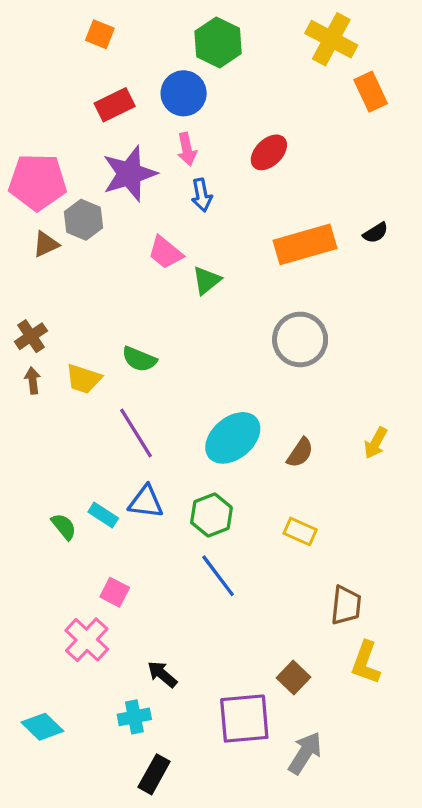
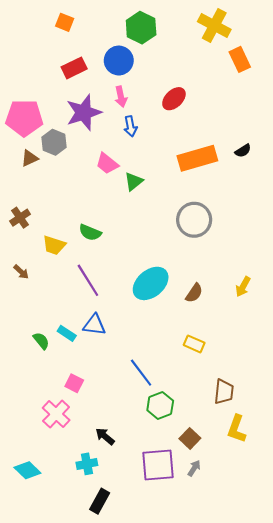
brown arrow: (33, 380) -> (21, 272), moved, turned 140
green hexagon: (211, 515) -> (160, 406), moved
gray arrow: (305, 753) -> (194, 468), moved, size x0.6

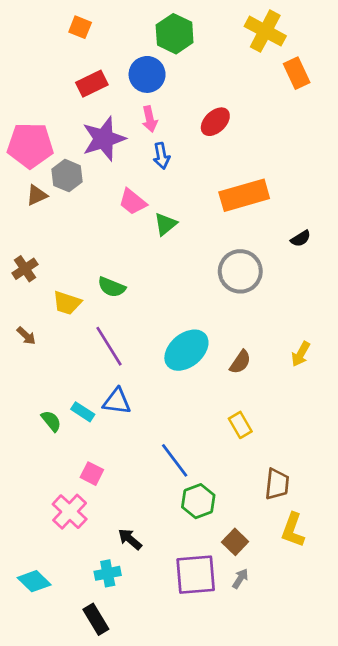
black semicircle: (243, 151) -> (301, 239), moved
yellow rectangle: (194, 344) -> (240, 425), turned 36
black rectangle: (100, 501) -> (96, 619), moved, turned -60

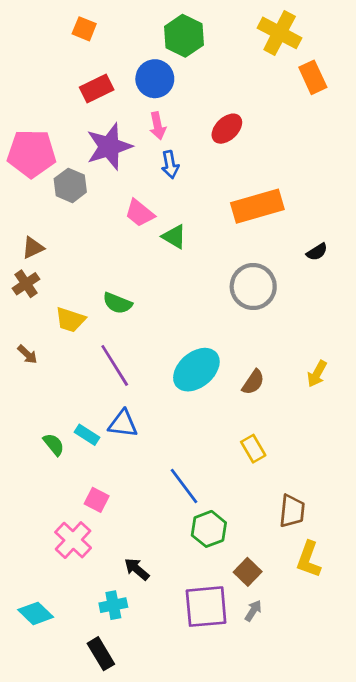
brown triangle: (37, 195) -> (33, 248), moved
green triangle: (165, 224) -> (174, 237), turned -50

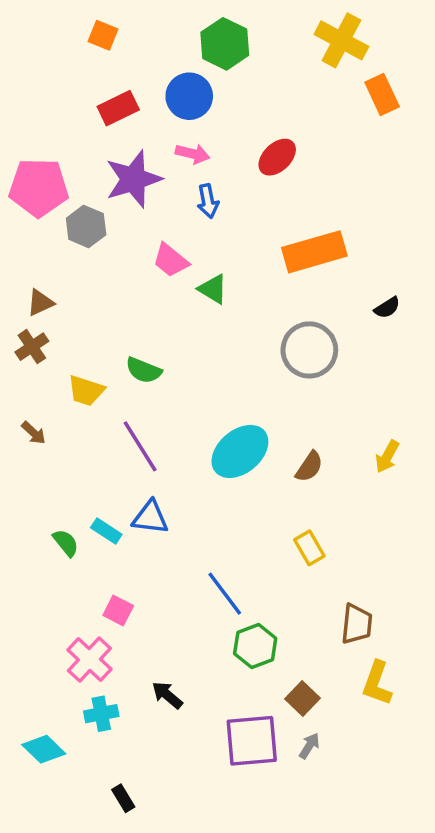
pink arrow: (158, 126) -> (193, 154), turned -64
cyan cross: (113, 605) -> (101, 714), moved
black rectangle: (101, 654) -> (123, 798), size x0.7

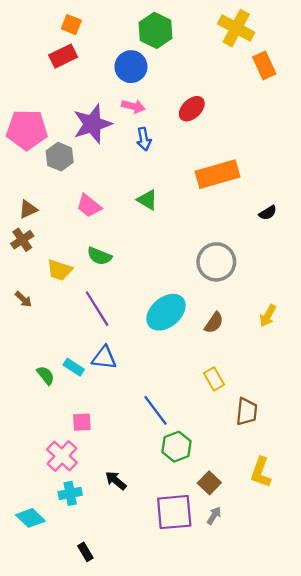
red rectangle: (118, 108) -> (63, 56), moved
pink trapezoid: (171, 260) -> (89, 206), moved
gray circle: (309, 350) -> (216, 262), moved
pink square: (118, 610) -> (82, 422), turned -30
brown trapezoid: (357, 624) -> (247, 412), moved

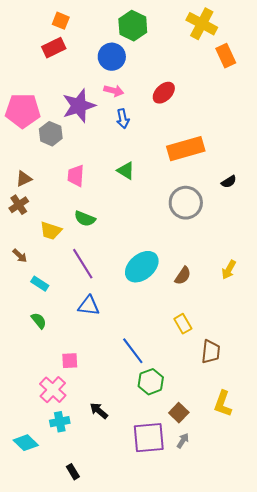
pink trapezoid: (89, 206) -> (76, 176), turned 55
gray circle: (216, 262) -> (186, 203), moved
cyan rectangle: (74, 367) -> (40, 284), moved

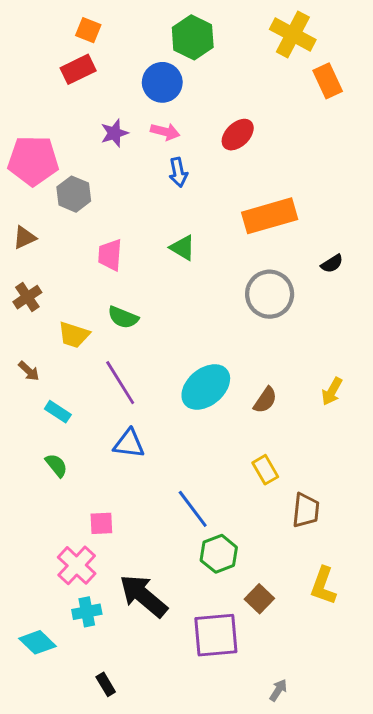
purple star: (79, 106) -> (114, 133), moved, size x0.6
brown triangle: (24, 179) -> (24, 238), moved
black arrow: (99, 411) -> (143, 596), size x1.8
gray arrow: (183, 441) -> (278, 690), moved

